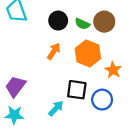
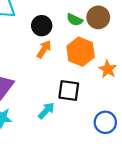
black circle: (58, 21) -> (42, 26), moved
blue circle: (102, 100) -> (105, 122), moved

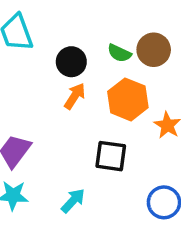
cyan arrow: (46, 111) -> (73, 201), moved

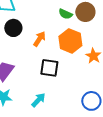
black circle: (71, 62) -> (13, 28), moved
black square: (111, 156) -> (49, 68), moved

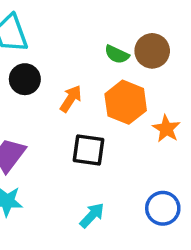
cyan arrow: (38, 100) -> (92, 215), moved

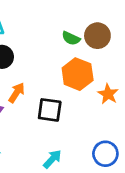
orange arrow: (71, 99) -> (17, 93), moved

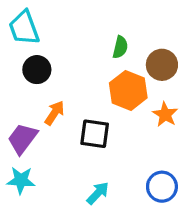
brown circle: (97, 36) -> (162, 65), moved
green semicircle: (71, 38) -> (120, 47), turned -102

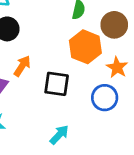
blue circle: (162, 187) -> (105, 98), moved

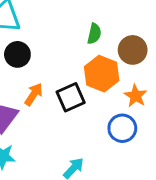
black square: (57, 84) -> (71, 97), moved, turned -32

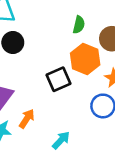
orange arrow: (34, 94) -> (27, 119), moved

